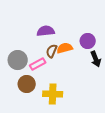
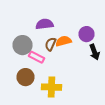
gray circle: (18, 60) -> (22, 45), moved
pink rectangle: (38, 64) -> (36, 57), turned 56

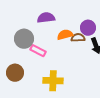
brown semicircle: (50, 44) -> (78, 38), moved, turned 64
brown circle: (26, 77) -> (15, 73), moved

